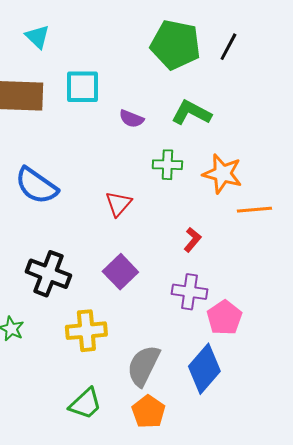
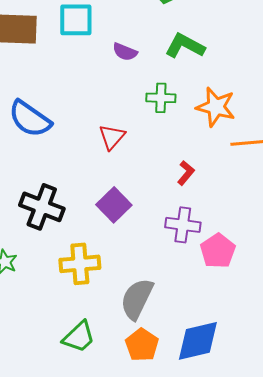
blue diamond: (204, 369) -> (198, 341), moved, turned 36

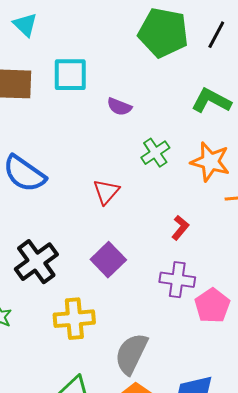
green L-shape: (185, 46) -> (211, 101), moved
green cross: (161, 98) -> (155, 153), turned -36
black cross: (42, 207) -> (36, 262), turned 33

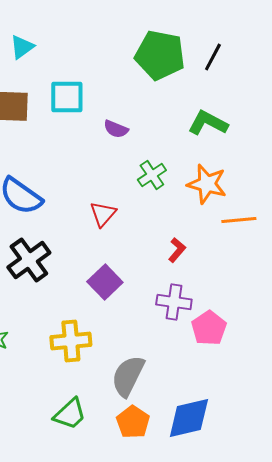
cyan triangle: (25, 25) -> (22, 47), turned 40
black cross: (36, 262) -> (29, 260), moved

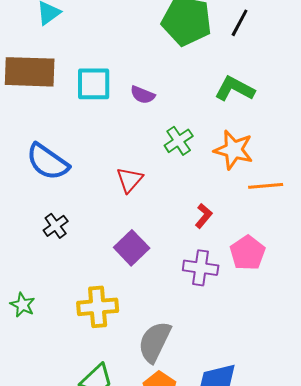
cyan square: (67, 97) -> (94, 84), moved
black cross: (29, 260) -> (56, 226), size x0.6
pink pentagon: (209, 328) -> (248, 253), moved

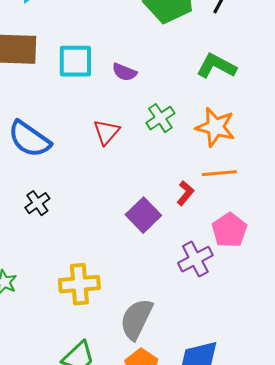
red triangle: (130, 180) -> (106, 132), moved
orange line: (266, 186) -> (219, 173), moved
purple square: (132, 248) -> (143, 215), moved
purple cross: (201, 268) -> (195, 259), moved, turned -36

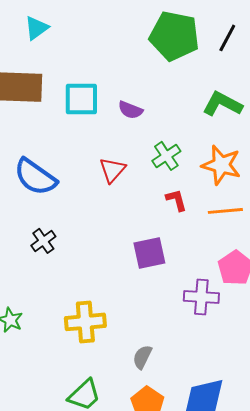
red L-shape: (185, 193) -> (176, 200), moved, turned -55
purple square: (143, 215) -> (149, 253), turned 32
purple cross: (195, 259) -> (201, 297), turned 32
gray semicircle: (136, 319) -> (142, 357), size x0.6

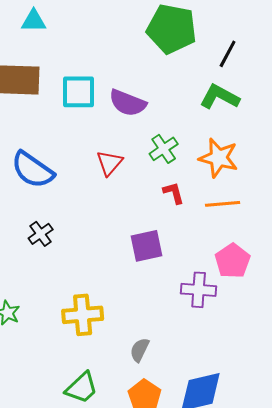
cyan triangle: (36, 28) -> (34, 21), turned 36
black line: (227, 38) -> (228, 54), moved
purple semicircle: (130, 110) -> (128, 103), size x1.5

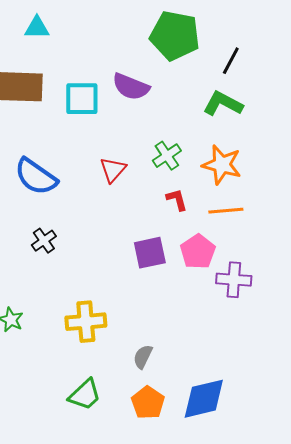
purple semicircle: (128, 103) -> (131, 87), moved
pink pentagon: (233, 261) -> (198, 252), moved
purple cross: (199, 290) -> (234, 280), moved

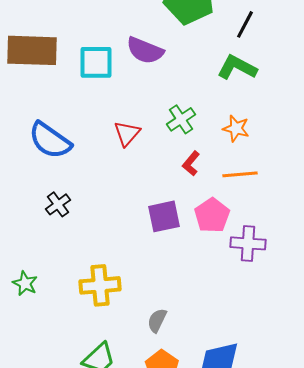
orange star: (222, 165) -> (236, 128), size x0.7
red L-shape: (177, 200) -> (191, 163), turned -125

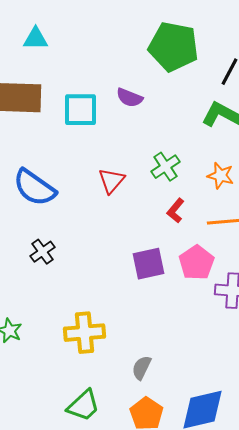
purple semicircle: (145, 50) -> (130, 98), size x0.7

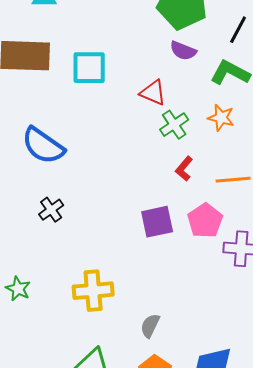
purple semicircle: (130, 98) -> (183, 51), moved
orange star: (220, 176) -> (221, 118), moved
red triangle: (112, 181) -> (153, 93), moved, turned -48

